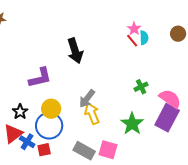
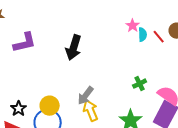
red line: (132, 41) -> (159, 37), moved
black arrow: (75, 51) -> (74, 48), turned 35
purple L-shape: (40, 78) -> (25, 43), moved

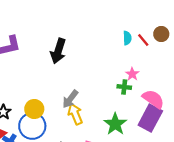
pink star: (133, 26) -> (132, 74), moved
green cross: (140, 84) -> (124, 87), turned 32

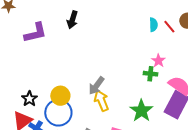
black arrow: (58, 51) -> (72, 20), moved, size x0.7

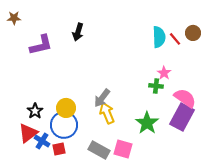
cyan semicircle: (153, 25) -> (159, 37), size x1.5

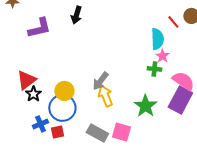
cyan semicircle: (159, 37) -> (157, 39), moved
red triangle: (28, 133) -> (26, 80), moved
blue cross: (42, 141) -> (40, 124), turned 35

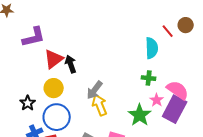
black arrow: (76, 15) -> (71, 64), moved, turned 144
pink star: (162, 56) -> (157, 100), moved
red triangle: (26, 80) -> (54, 59), moved
yellow circle: (64, 91) -> (54, 88), moved

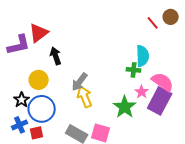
purple L-shape: (34, 37) -> (19, 45), moved
cyan semicircle: (152, 48) -> (143, 56), moved
red triangle: (54, 59) -> (39, 33), moved
black star: (28, 103) -> (22, 100), moved

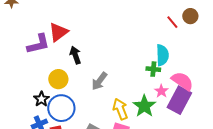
yellow arrow: (85, 97) -> (120, 109), moved

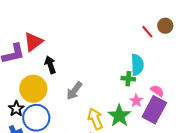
yellow circle: (58, 79) -> (33, 89), size x1.4
pink semicircle: (182, 81) -> (157, 91), size x0.6

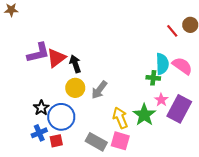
red triangle: (33, 42) -> (56, 58), moved
yellow circle: (33, 89) -> (75, 88), moved, size x0.7
pink semicircle: (157, 91) -> (182, 66), moved, size x1.5

